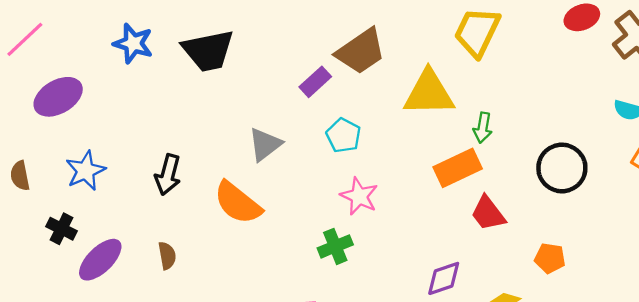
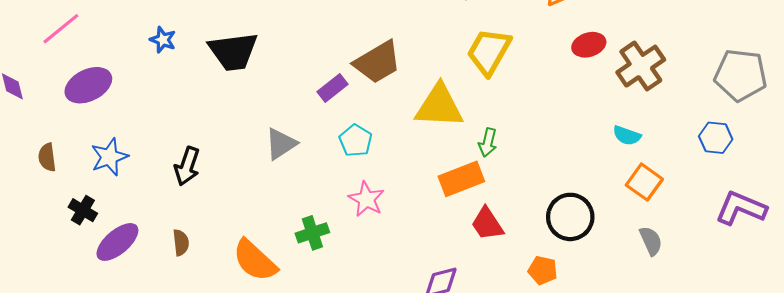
blue star: (133, 43) -> (163, 40), size x0.7
black circle: (562, 168) -> (570, 217), moved
orange semicircle: (238, 203) -> (255, 260), moved
green cross: (335, 246) -> (312, 233), moved

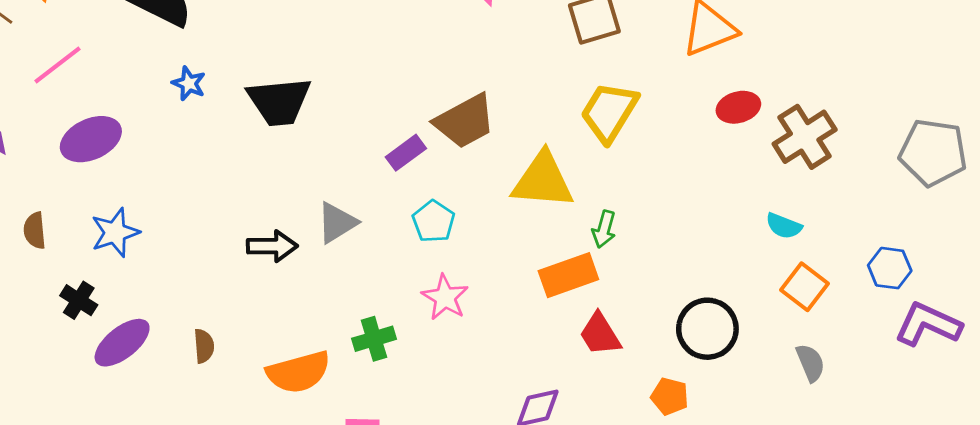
blue hexagon: (716, 138) -> (890, 268), moved
black arrow: (187, 166) -> (272, 246), moved, turned -111
orange semicircle: (255, 260) -> (299, 372), turned -60

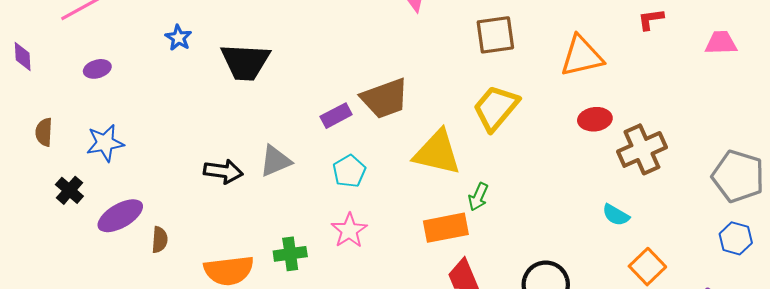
purple ellipse: (91, 139) -> (97, 69), size x0.6
blue hexagon: (890, 268) -> (736, 238), moved
orange square: (804, 287) -> (647, 267), moved
purple ellipse: (122, 343) -> (120, 216), moved

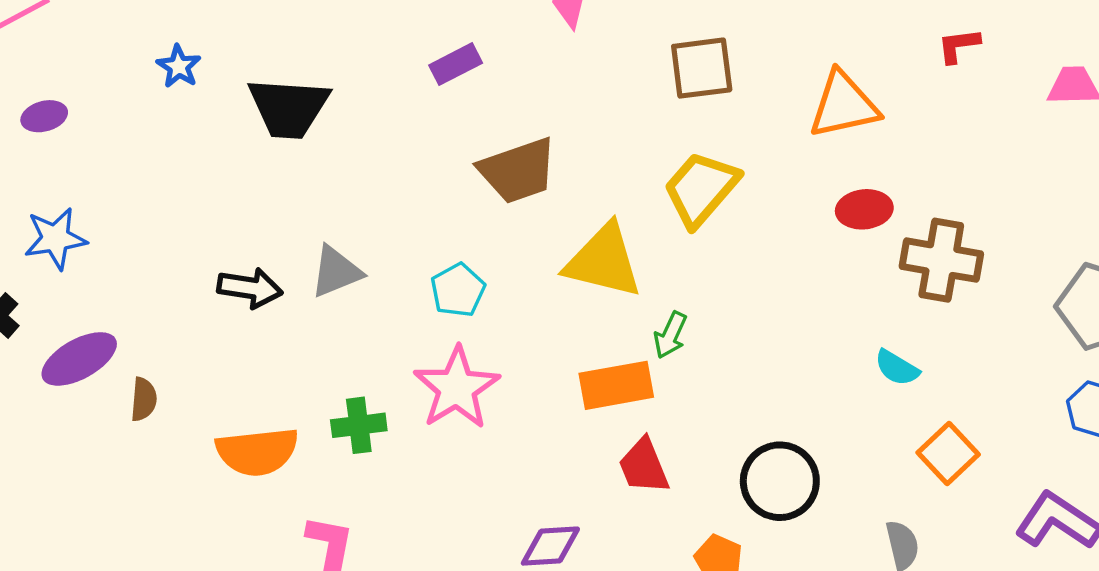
purple rectangle: (336, 116) -> (456, 64), moved
brown cross: (642, 149) -> (941, 260), turned 33
pink star: (349, 230) -> (457, 388), size x1.4

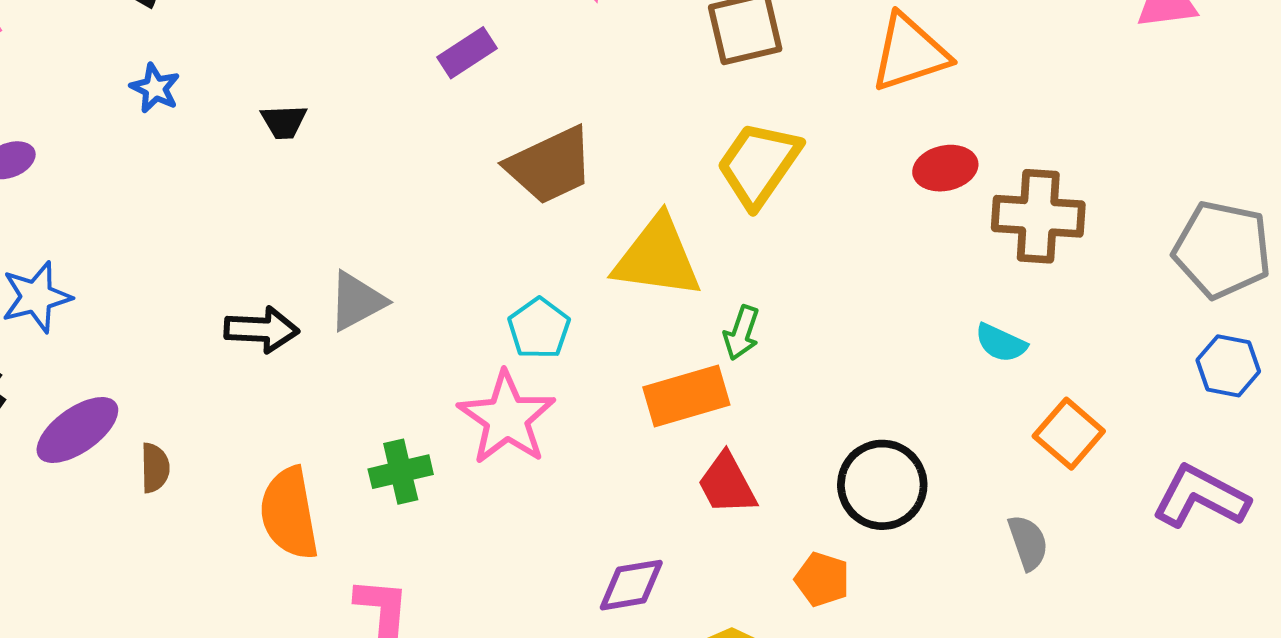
black trapezoid: (289, 108) -> (284, 122), size x0.5
cyan pentagon: (458, 290) -> (539, 328), moved
orange semicircle: (257, 452) -> (289, 513), turned 92

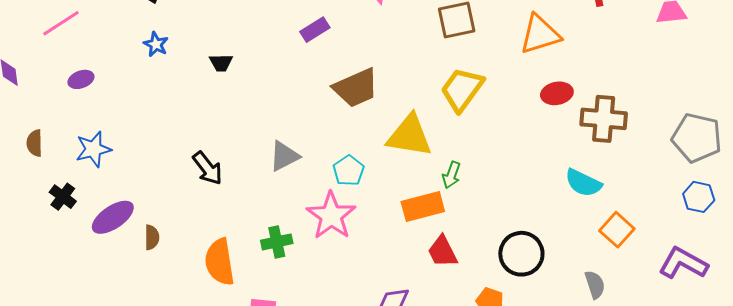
gray triangle: (357, 301) -> (284, 156), moved
black arrow: (262, 330) -> (207, 168), turned 48
cyan semicircle: (1001, 343) -> (583, 183), size x1.4

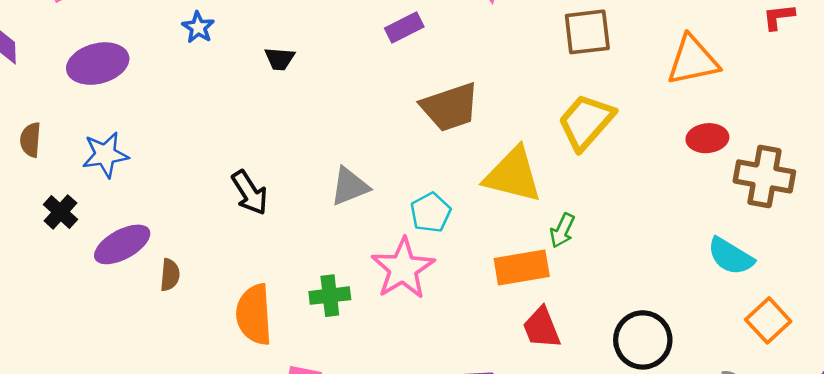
purple ellipse: (81, 79) -> (98, 64), size x1.8

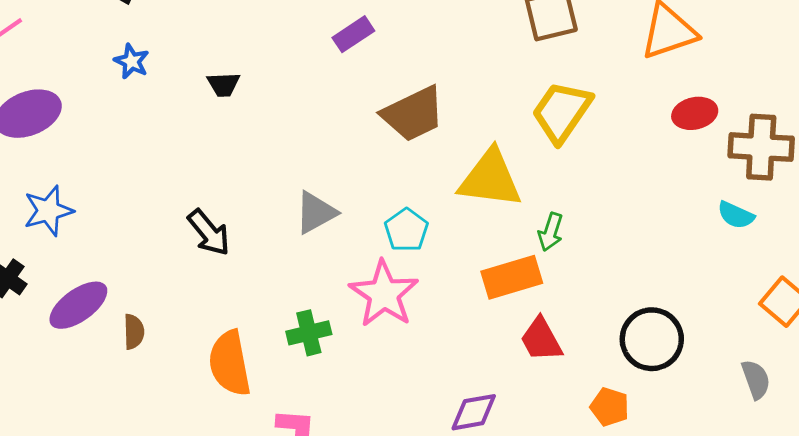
cyan semicircle: (731, 256) -> (736, 215), moved, size x0.7

